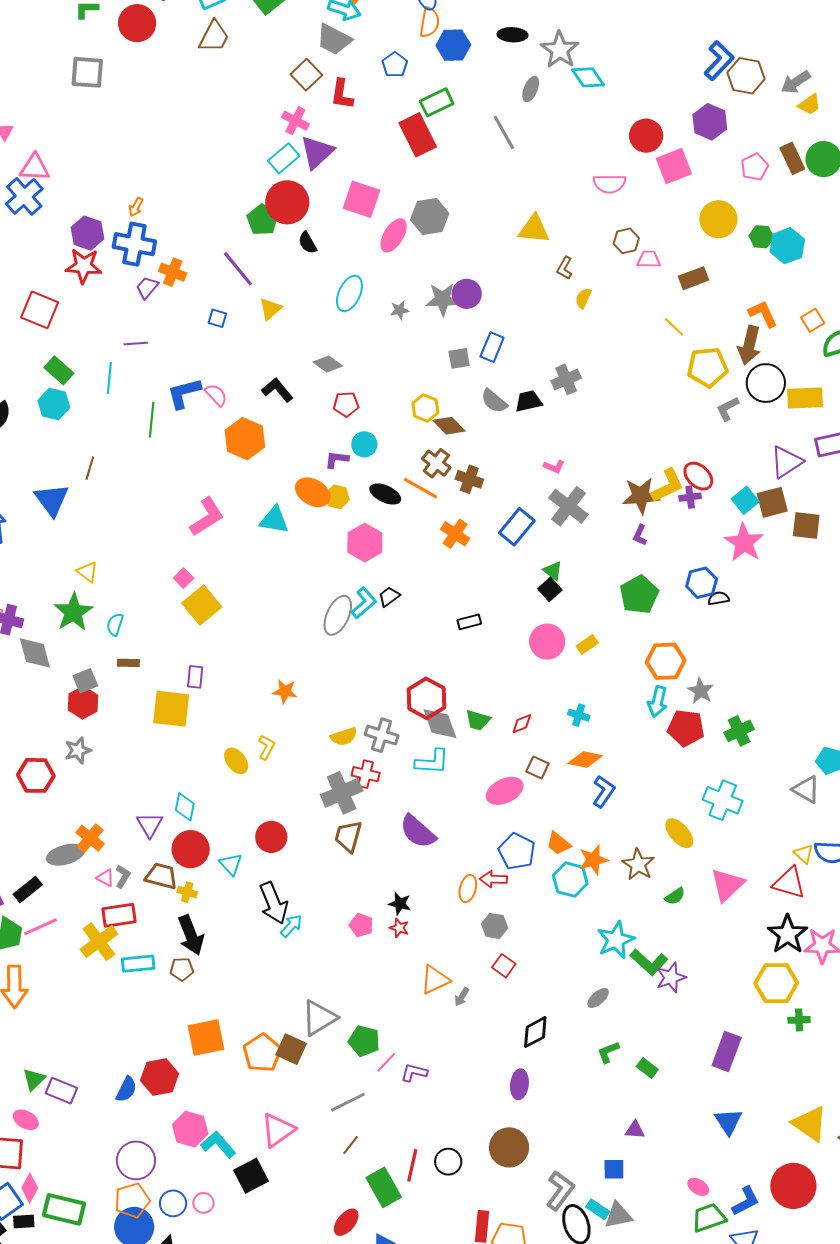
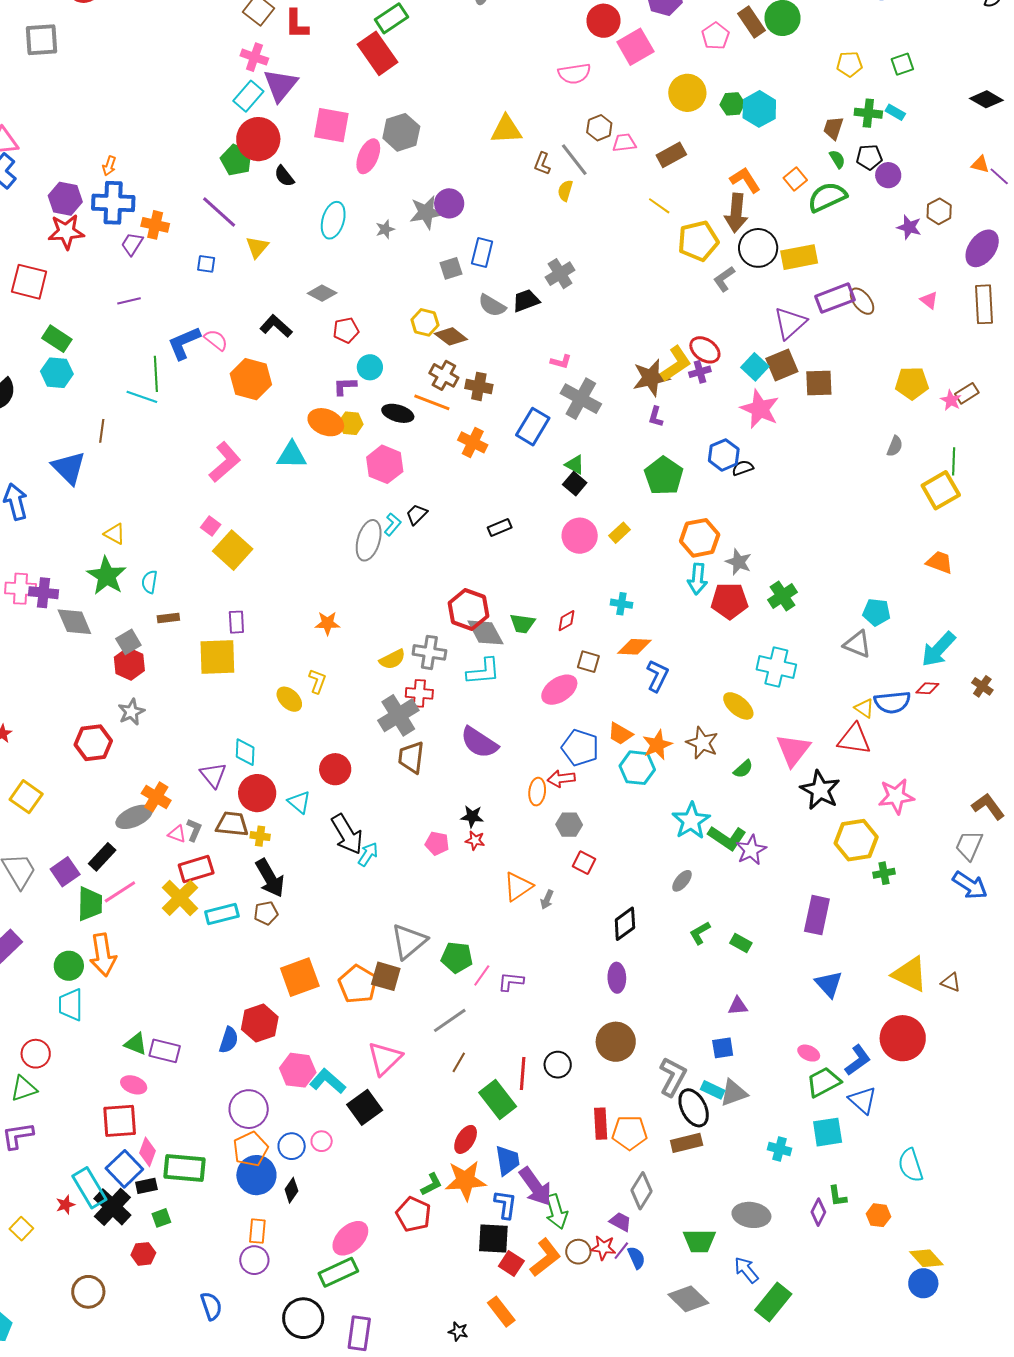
gray line: (504, 133) -> (574, 160), moved
cyan line: (109, 378) -> (142, 397), moved, turned -68
cyan L-shape: (364, 603) -> (393, 524), size x0.7
black star: (788, 934) -> (820, 790), moved
green triangle: (34, 1079) -> (136, 1044), turned -45

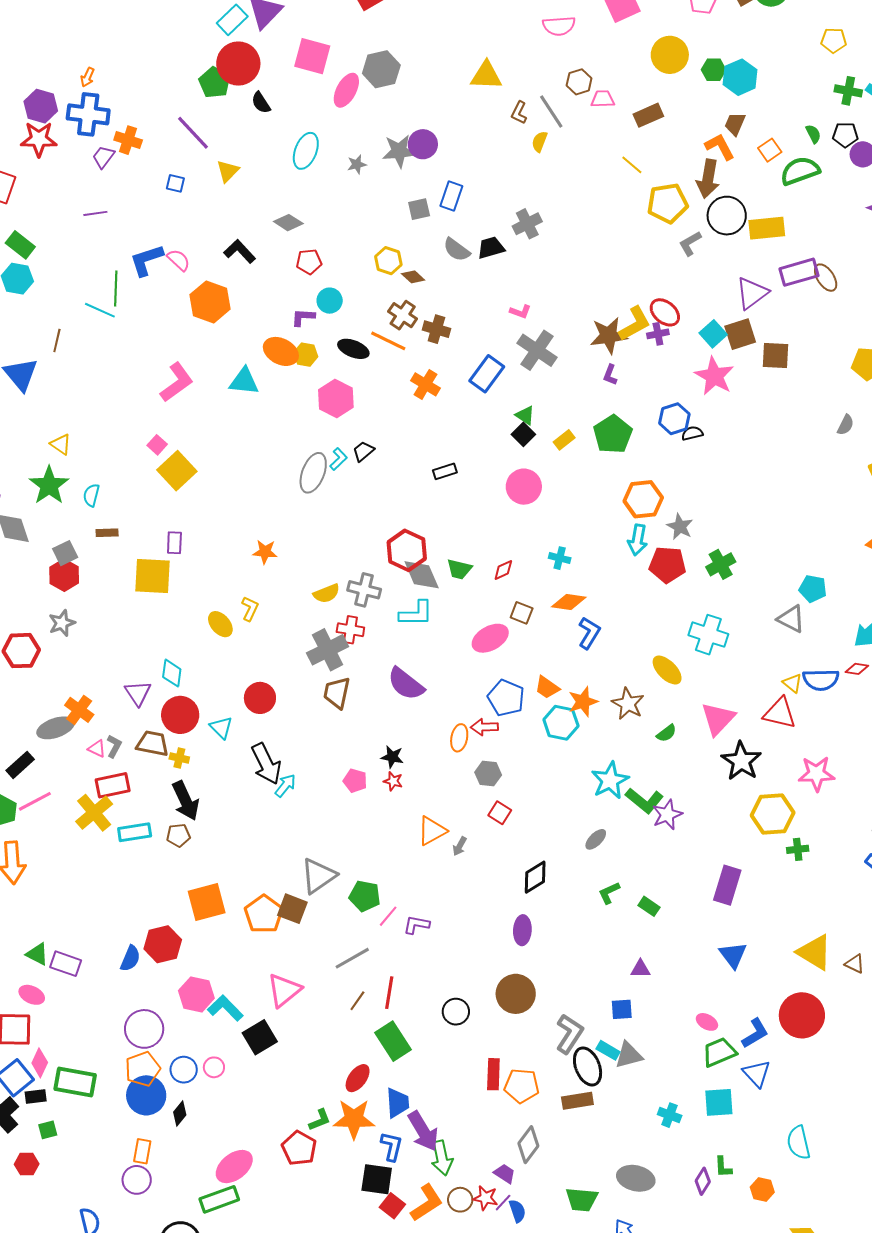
brown trapezoid: (833, 128) -> (735, 124), moved
brown diamond: (451, 336) -> (413, 277), size x0.7
yellow rectangle: (620, 533) -> (564, 440), moved
red line: (523, 1074) -> (389, 993), moved

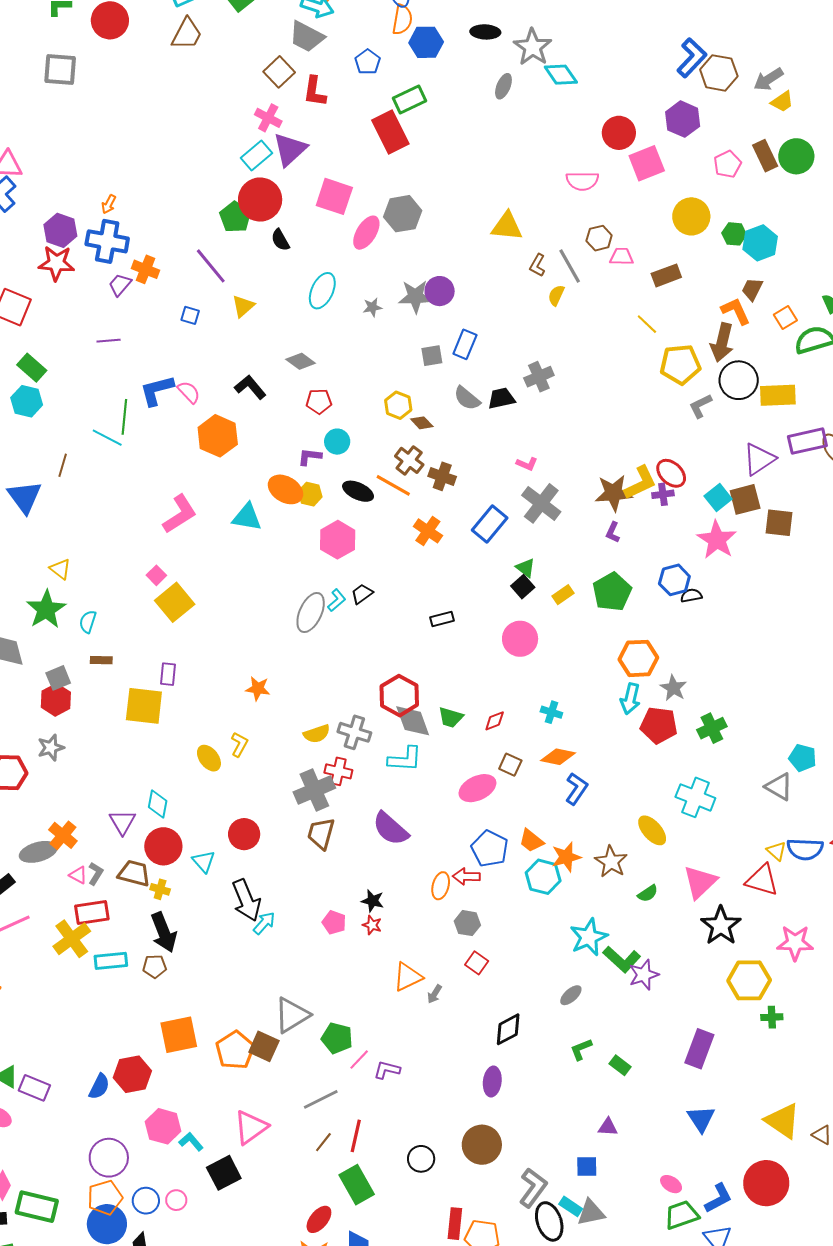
cyan L-shape: (225, 1008) -> (191, 1142), size x0.7

